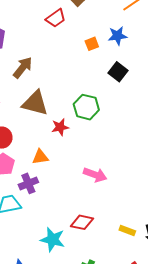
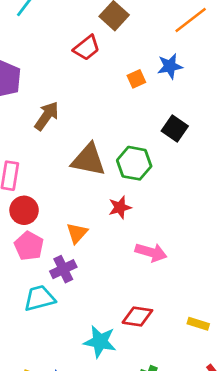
black square: (118, 72) -> (175, 128), moved
brown triangle: (35, 103) -> (88, 160), moved
red star: (60, 127) -> (120, 207), moved
orange triangle: (40, 157) -> (77, 233), turned -36

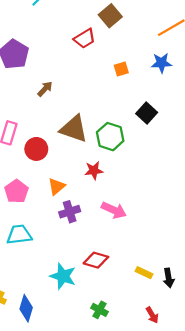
blue star: (170, 66) -> (161, 63), moved
brown arrow: (47, 116) -> (45, 89), size x0.7
red circle: (24, 210) -> (36, 149), moved
purple cross: (63, 269) -> (70, 212), moved

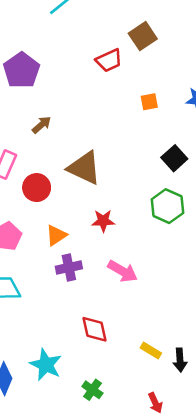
brown arrow: (45, 89) -> (42, 125), moved
green hexagon: (110, 137) -> (167, 206), moved
red diamond: (96, 260) -> (94, 329), turned 55
cyan star: (63, 276) -> (46, 365), moved

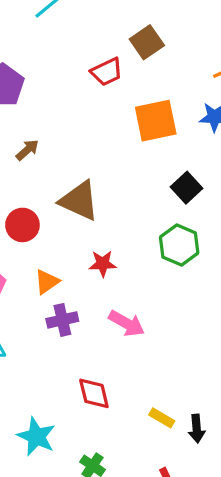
orange square: (149, 102) -> (156, 121), size x2.0

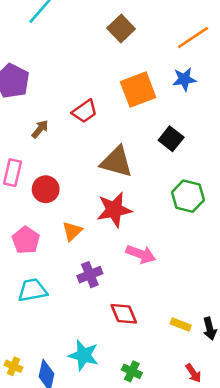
red trapezoid: (107, 72) -> (85, 111), moved
brown triangle: (79, 201) -> (116, 162), moved
green hexagon: (179, 245) -> (188, 196), moved
red star: (103, 264) -> (114, 210), size x1.6
purple cross: (62, 320) -> (90, 275), moved

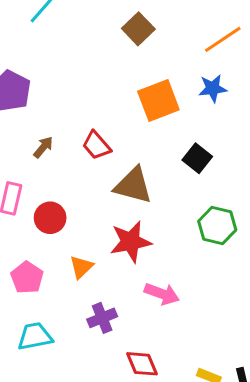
red trapezoid: (85, 111) -> (96, 145), moved, turned 84

